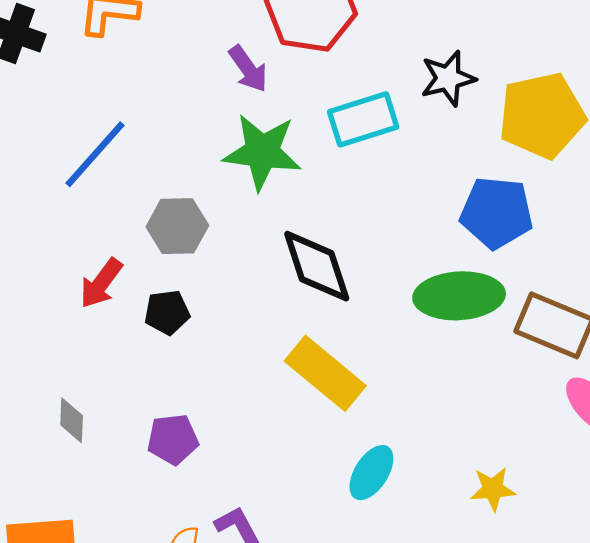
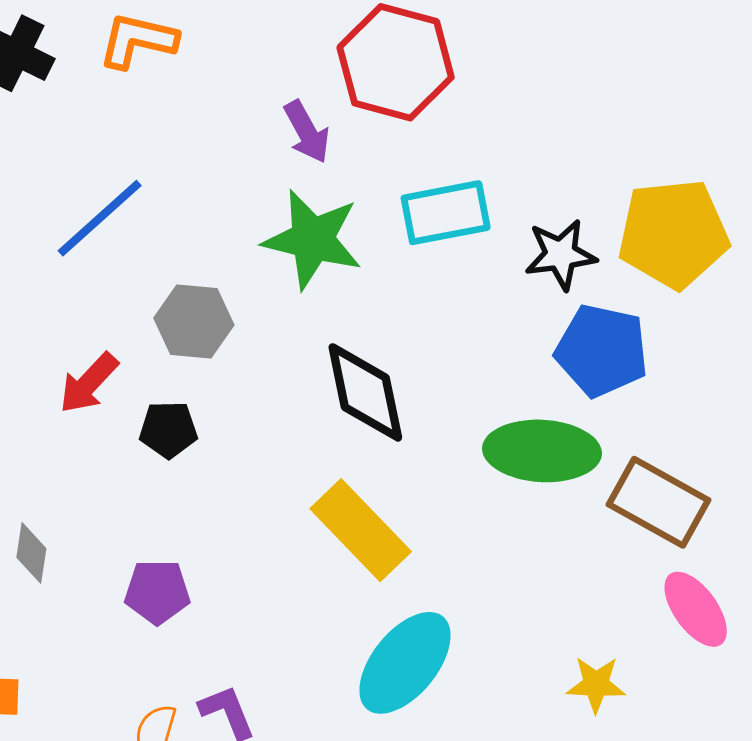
black star: (448, 78) -> (561, 254), moved
cyan ellipse: (371, 473) -> (405, 663), size x1.5
yellow star: (493, 489) -> (596, 684), moved

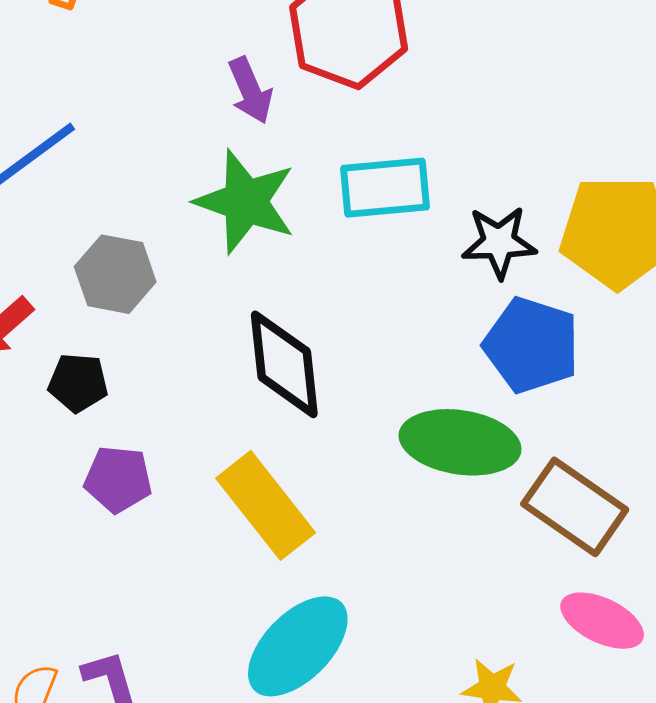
purple pentagon: (157, 592) -> (118, 479), moved
pink ellipse: (696, 609) -> (602, 621), turned -34

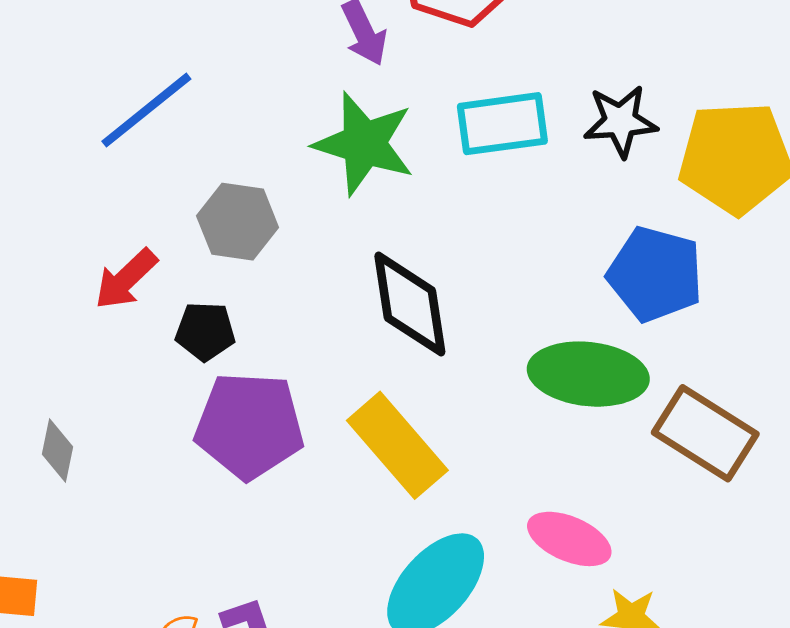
black star: (499, 242) -> (620, 121), moved
purple pentagon: (118, 479) -> (249, 426), size x1.6
pink ellipse: (602, 621) -> (569, 539), moved

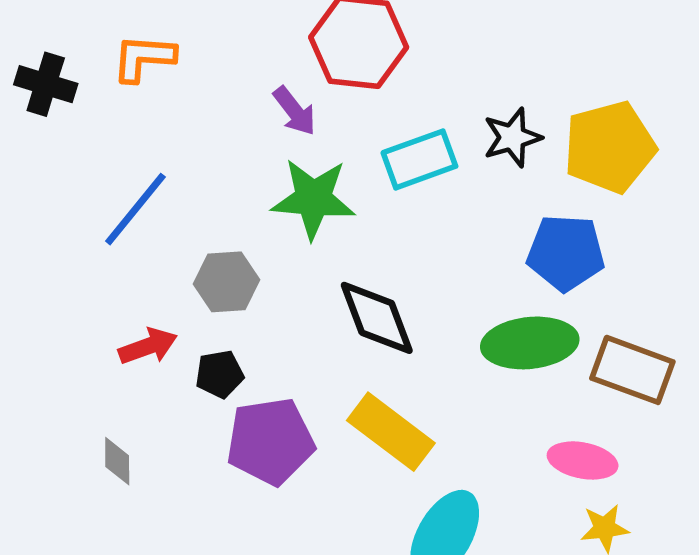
red arrow: (126, 279) -> (148, 346), turned -144
gray diamond: (58, 451) -> (117, 461), moved
pink ellipse: (569, 539) -> (583, 460), moved

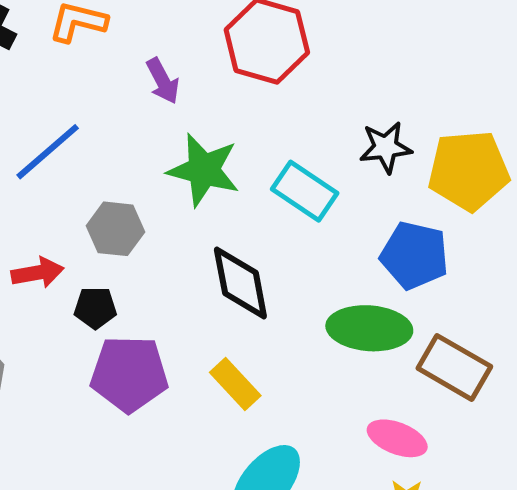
purple arrow: (295, 111) -> (163, 81), moved
cyan rectangle: (419, 159) -> (305, 191), moved, turned 44
yellow rectangle: (391, 432) -> (235, 384), size x0.7

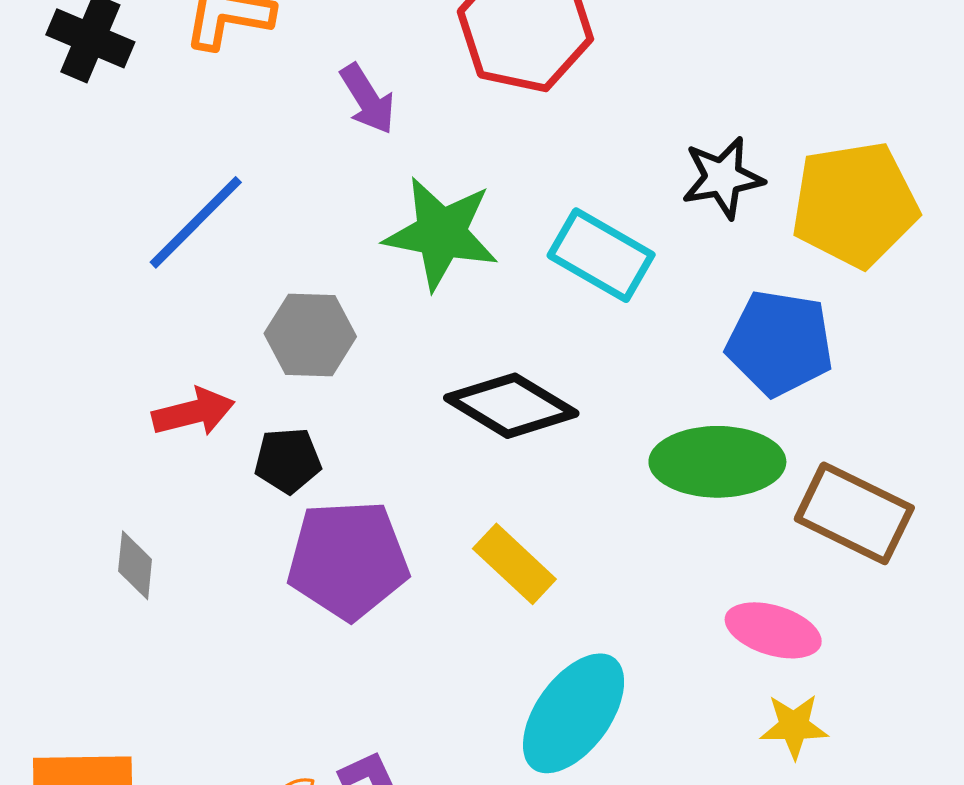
black diamond: (240, 283) -> (511, 406), turned -44

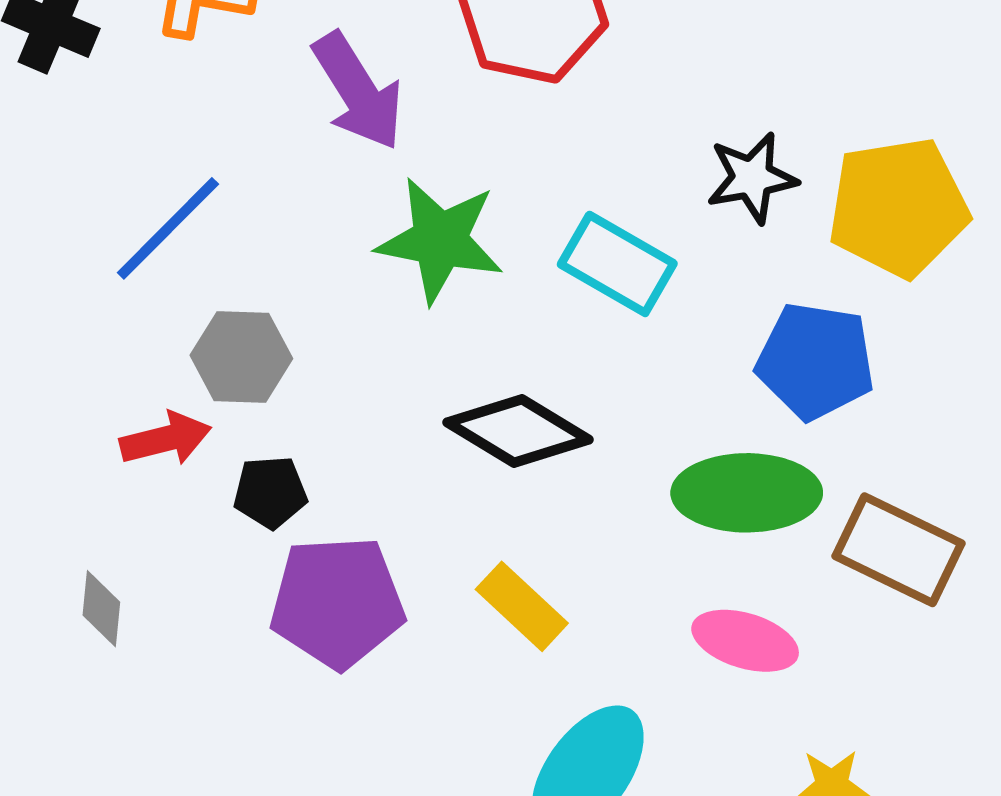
purple arrow: (367, 99) -> (358, 91), size x1.5
gray hexagon: (310, 335) -> (241, 357), moved
pink ellipse: (773, 630) -> (745, 641), moved

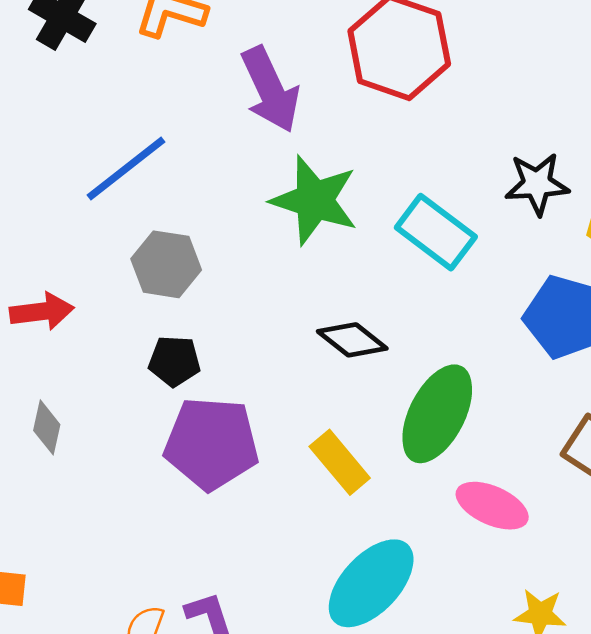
black diamond: (518, 431) -> (352, 340), size x0.7
red arrow: (166, 439) -> (42, 311), moved
green ellipse: (747, 493) -> (437, 414), moved, turned -70

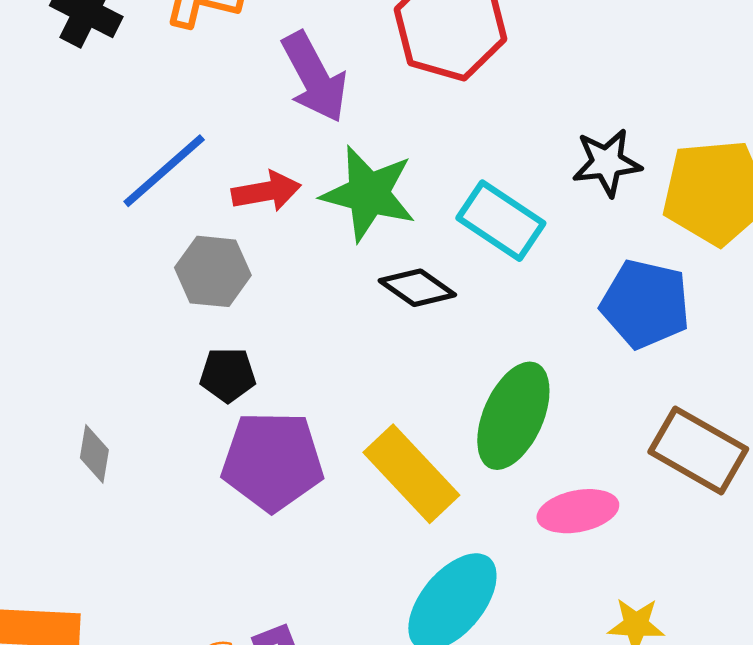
red arrow: (42, 311) -> (266, 191), moved
black diamond: (352, 340) -> (417, 288), moved
yellow rectangle: (340, 462) -> (411, 474), size x1.4
pink ellipse: (492, 506) -> (578, 511), turned -32

